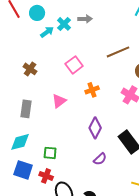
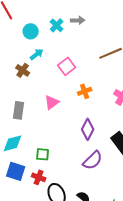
cyan circle: (37, 13) -> (31, 31), moved
cyan arrow: (47, 32) -> (37, 54), moved
purple semicircle: (100, 159) -> (93, 160), size x1.5

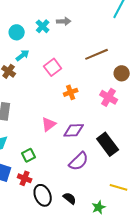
pink triangle: (52, 102) -> (49, 124), moved
purple diamond: (88, 129) -> (74, 130), turned 60
green square: (43, 154) -> (29, 155), turned -32

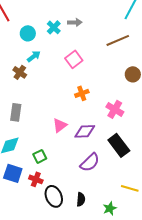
brown line: (97, 54) -> (118, 40), moved
pink square: (53, 67) -> (74, 59), moved
pink cross: (109, 97) -> (115, 109), moved
black semicircle: (70, 198) -> (81, 199), turned 56

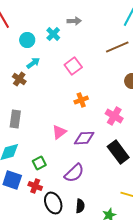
gray arrow: (75, 22) -> (74, 21), moved
purple semicircle: (90, 162) -> (74, 173), moved

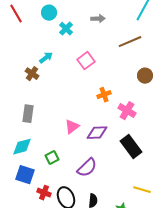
gray arrow: (74, 21) -> (98, 19), moved
cyan circle: (27, 40) -> (49, 13), moved
orange cross: (81, 100) -> (104, 95), moved
red cross: (35, 186) -> (44, 193), moved

